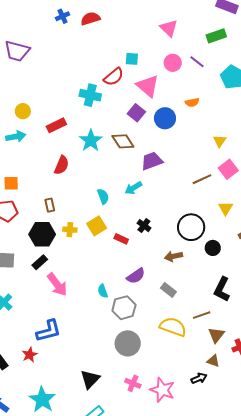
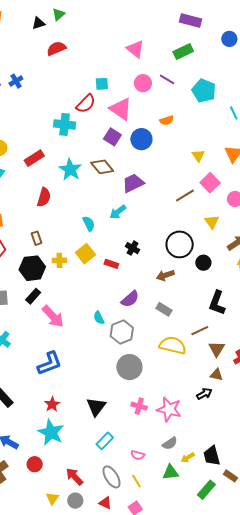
blue cross: (62, 16) -> (16, 81), moved
red star: (30, 355) -> (52, 404), moved

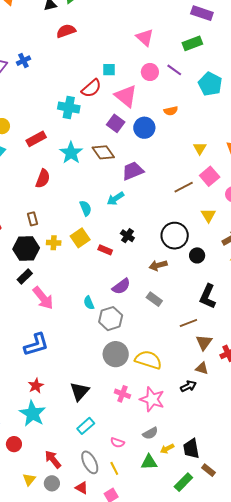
yellow semicircle: (173, 345) -> (148, 360), moved

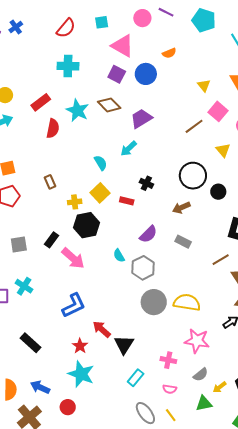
red semicircle: (91, 88) -> (66, 28), moved
red semicircle: (43, 179) -> (53, 128), moved
black hexagon: (26, 248) -> (86, 225), moved
pink cross: (122, 394) -> (168, 360), moved
red arrow: (53, 459) -> (102, 329), moved

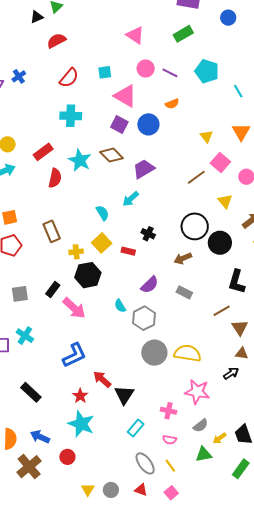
purple line: (166, 12) -> (170, 73), moved
brown rectangle: (50, 182) -> (52, 231), size x1.5
black circle: (218, 192) -> (220, 243), size x1.5

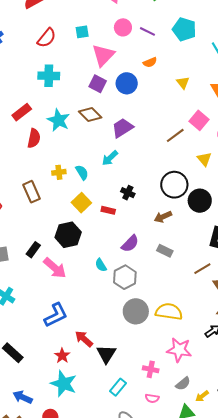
pink triangle: (125, 96) -> (103, 55), turned 45
yellow triangle: (206, 136) -> (183, 83), moved
yellow cross: (76, 252) -> (59, 172), moved

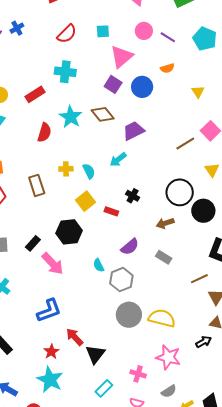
red rectangle: (22, 112) -> (35, 94), moved

